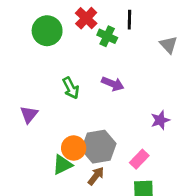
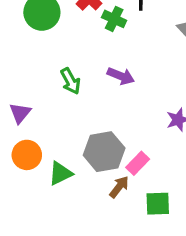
orange circle: (74, 148) -> (27, 155), moved
pink rectangle: (139, 159) -> (138, 163), moved
brown arrow: (96, 176) -> (119, 187), moved

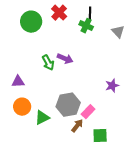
green cross: (114, 19) -> (86, 26), moved
purple arrow: (121, 76) -> (65, 59), moved
purple triangle: (20, 113) -> (18, 82), turned 48

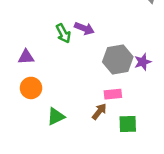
gray hexagon: (68, 105) -> (118, 59), moved
pink rectangle: (88, 112) -> (113, 94), turned 40
green triangle: (42, 118) -> (56, 116), moved

